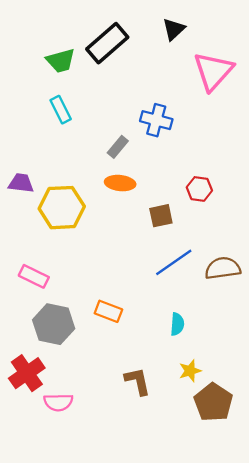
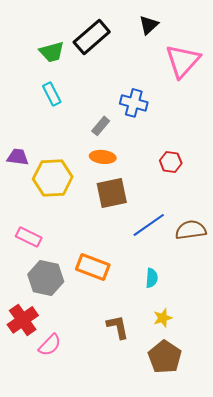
brown square: (161, 216) -> (112, 193), moved, size x1.5
orange rectangle: (108, 311) -> (93, 267), size x1.4
pink semicircle: (58, 402) -> (50, 345), turned -45
brown pentagon: (213, 402) -> (165, 357), moved

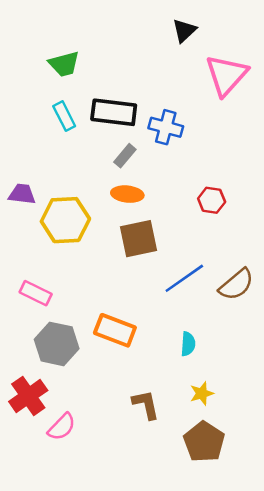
black rectangle: (92, 37) -> (114, 112), moved, turned 48
brown semicircle: (191, 230) -> (236, 284), turned 148

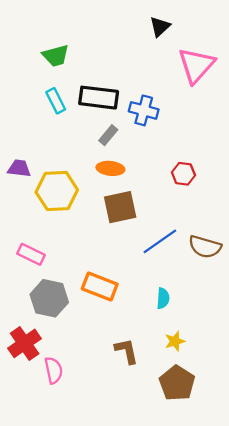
brown semicircle: (236, 284) -> (205, 247), turned 56
pink semicircle: (62, 427) -> (54, 370), turned -56

